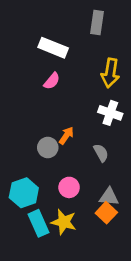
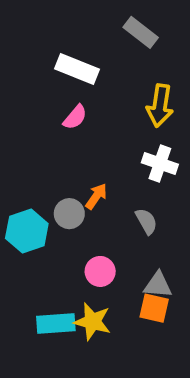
gray rectangle: (97, 22) -> (141, 32), turned -60
cyan hexagon: (24, 193) -> (27, 231), moved
orange square: (106, 213) -> (154, 308), turned -30
cyan rectangle: (38, 223) -> (56, 324), turned -70

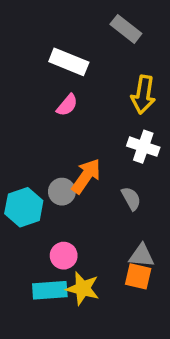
orange arrow: (96, 196) -> (86, 176), size x1.5
pink circle: (100, 271) -> (64, 256), moved

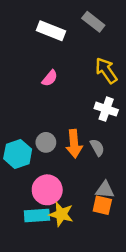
white rectangle: (69, 62) -> (51, 31), moved
yellow arrow: (143, 95) -> (106, 71), turned 136
orange arrow: (86, 176) -> (74, 144), moved, turned 140
pink circle: (64, 256) -> (47, 190), size x1.5

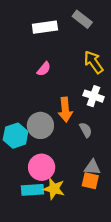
white rectangle: (51, 31) -> (45, 27), turned -30
gray circle: (46, 142) -> (40, 125), size x1.5
orange arrow: (74, 144) -> (65, 110), moved

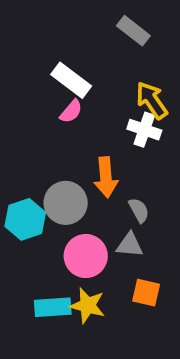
white rectangle: (45, 27) -> (71, 80), moved, turned 45
white cross: (94, 96) -> (144, 130), moved
pink circle: (42, 167) -> (86, 256), moved
gray triangle: (92, 167) -> (130, 245), moved

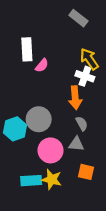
white rectangle: (71, 80) -> (27, 49), moved, turned 50
orange arrow: (106, 177) -> (75, 98), moved

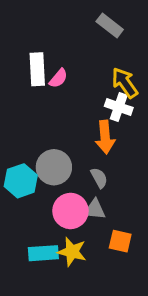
pink semicircle: (42, 65) -> (58, 78), moved
gray semicircle: (82, 124) -> (99, 178), moved
gray triangle: (76, 144) -> (95, 209), moved

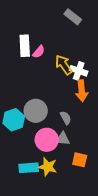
yellow arrow: (125, 83) -> (64, 65), moved
orange arrow: (105, 137) -> (82, 91), moved

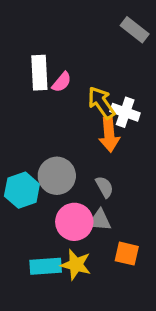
gray rectangle: (73, 17) -> (135, 30), moved
orange arrow: (82, 91) -> (109, 134), moved

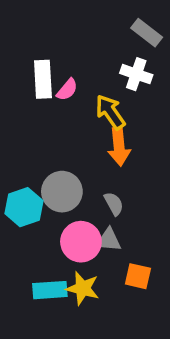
white cross: (125, 112) -> (136, 74), moved

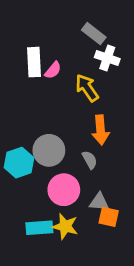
gray rectangle: (147, 33) -> (94, 34), moved
orange arrow: (119, 147) -> (100, 130), moved
gray triangle: (109, 240) -> (99, 202), moved

